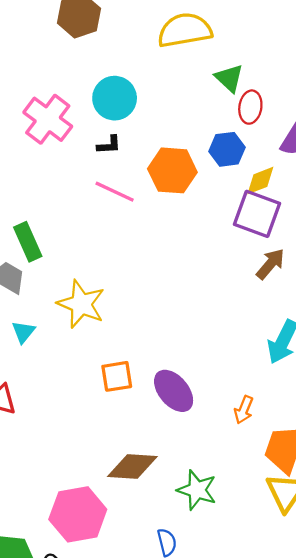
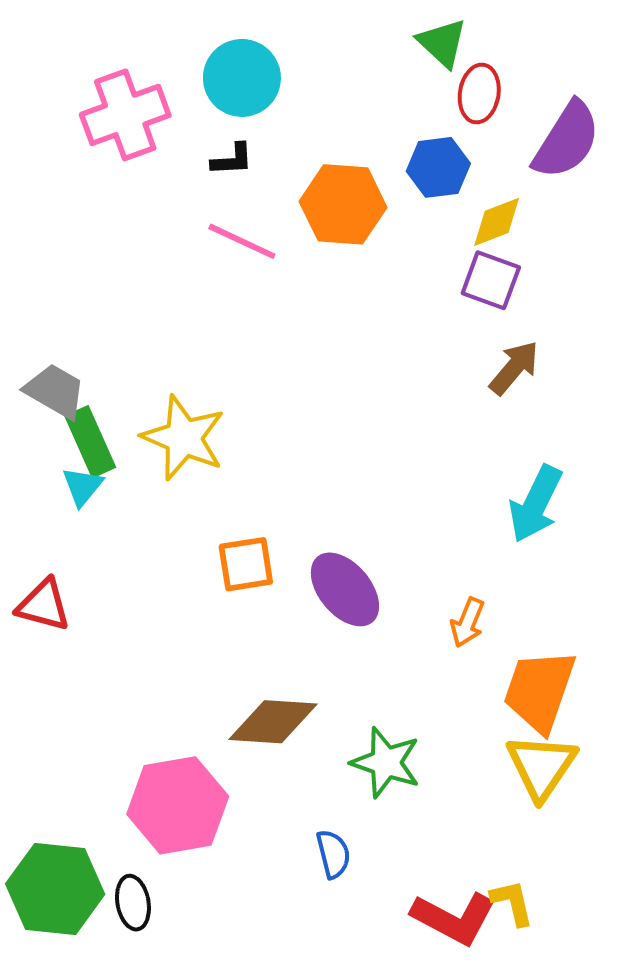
pink cross: (48, 119) -> (125, 115), turned 33
purple square: (257, 214) -> (491, 280), size x0.7
green rectangle: (28, 242) -> (90, 442), moved

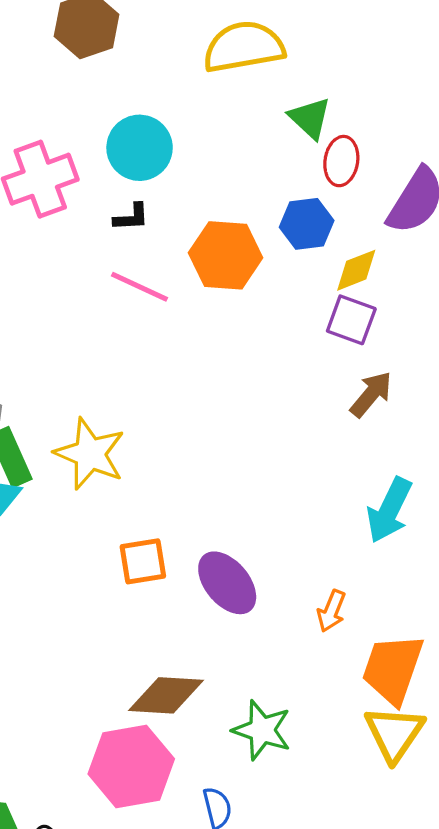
pink hexagon: (178, 805) -> (131, 766), moved

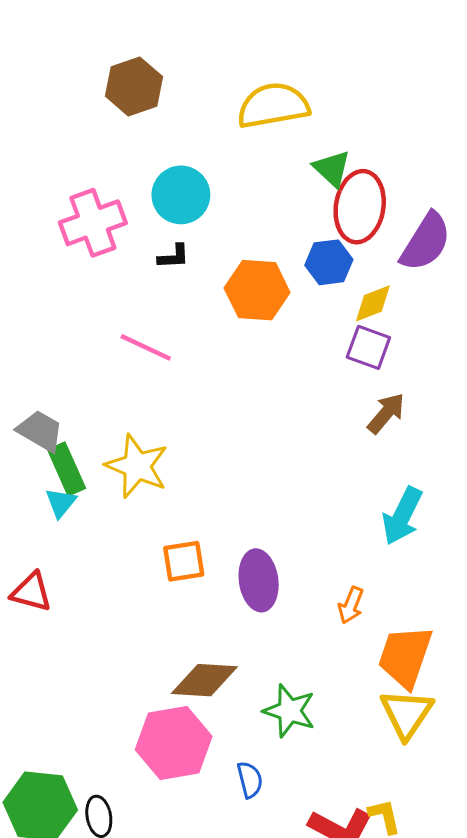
red ellipse: (341, 161) -> (360, 207), size x1.6
pink line: (140, 287) -> (146, 347), moved
purple ellipse: (227, 583) -> (259, 580), turned 32

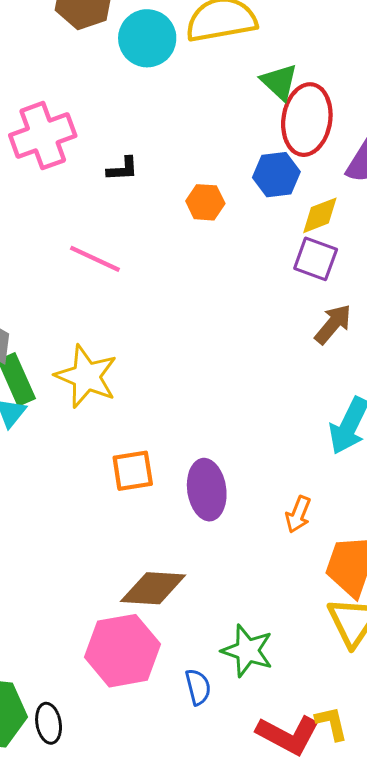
cyan circle: (181, 195) -> (147, 38), moved
orange hexagon: (257, 290) -> (205, 202), size x0.6
green star: (289, 711) -> (247, 651), moved

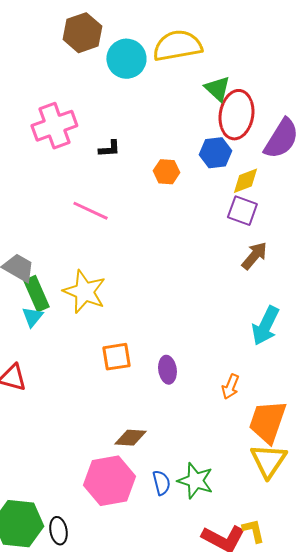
purple ellipse: (207, 490) -> (167, 370), size x0.7
brown diamond: (153, 588) -> (130, 438), size x0.7
blue semicircle: (198, 687) -> (161, 483), moved

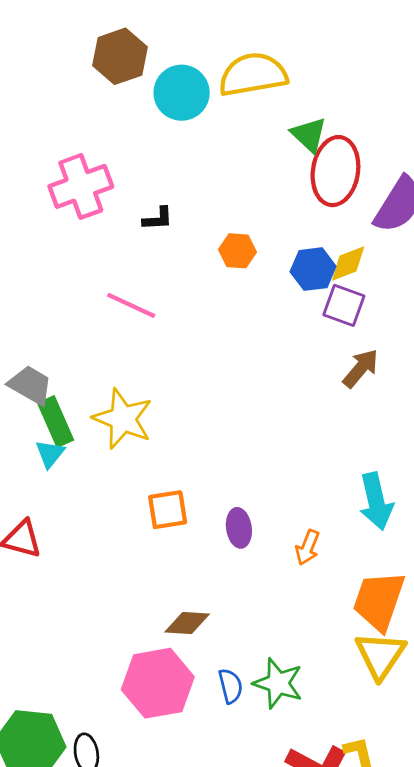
blue hexagon: (215, 153) -> (313, 269), moved
cyan arrow: (265, 326) -> (376, 501), moved, turned -39
orange arrow: (230, 387) -> (307, 547), moved

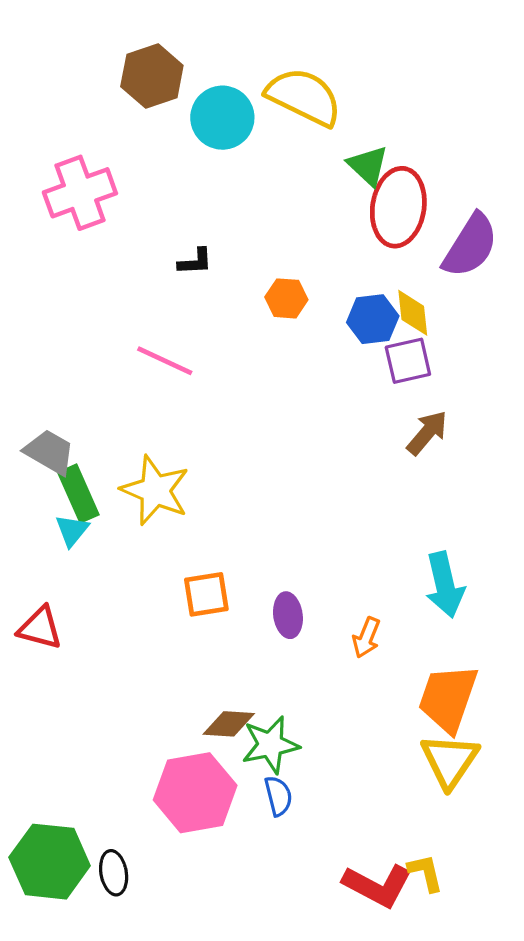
yellow semicircle: (253, 75) -> (304, 97), turned 36
pink cross: (81, 186) -> (80, 193), moved
yellow diamond: (348, 263) -> (413, 313), turned -75
purple square: (344, 305) -> (408, 361), turned -33
green star: (278, 683) -> (270, 745), moved, turned -30

